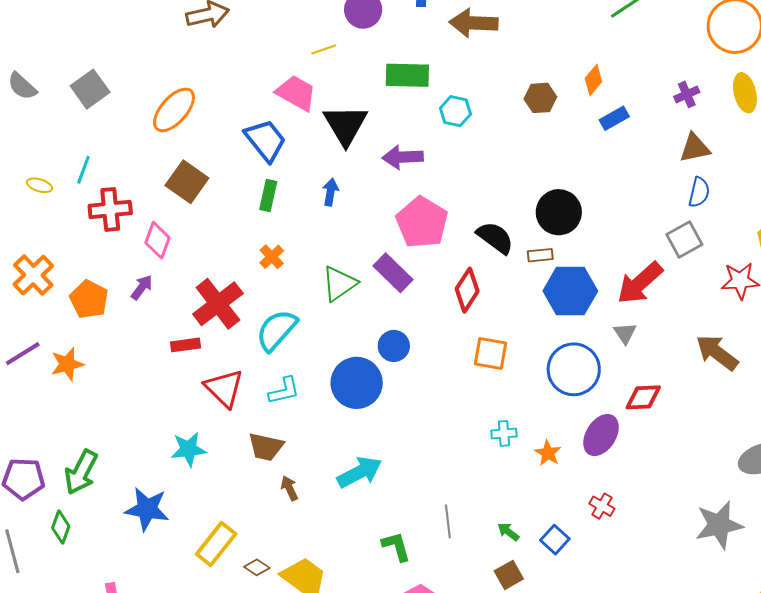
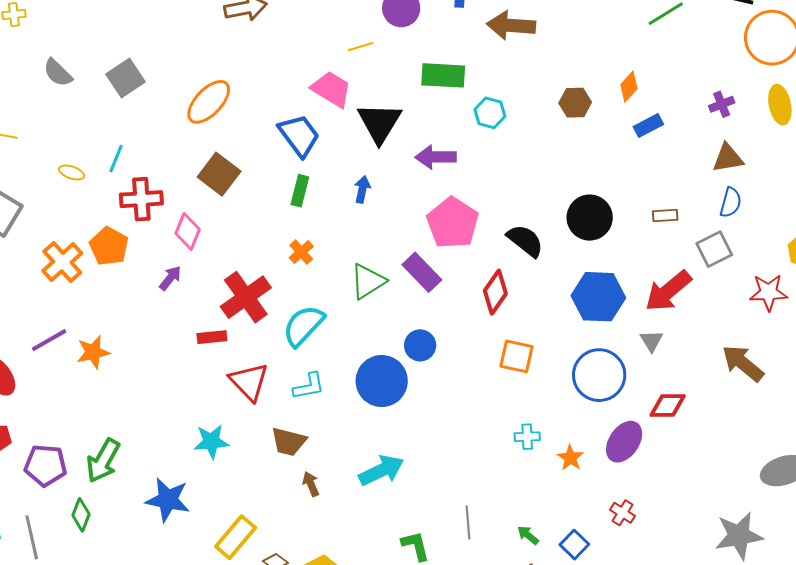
brown rectangle: (540, 255) -> (665, 216), moved
orange pentagon: (89, 299) -> (109, 246), moved

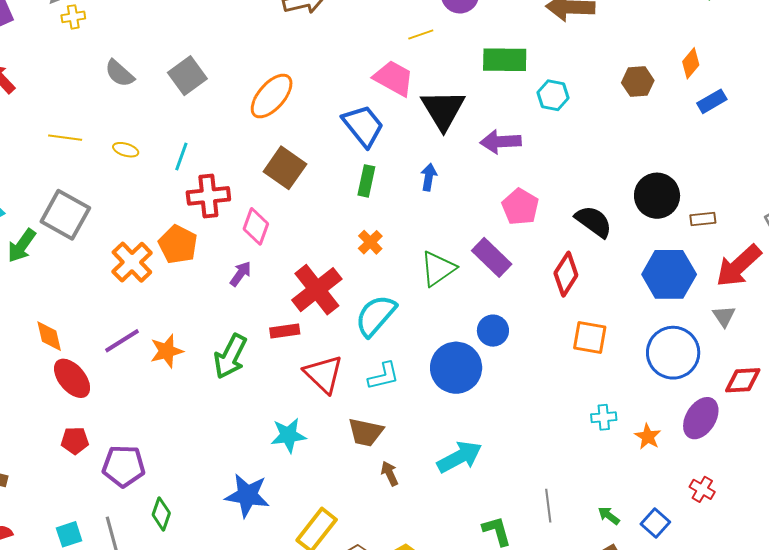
yellow ellipse: (72, 172) -> (126, 150), moved
brown rectangle: (665, 216) -> (703, 219), moved
pink pentagon: (453, 223) -> (520, 207), size x0.7
green arrow: (103, 461) -> (230, 356), moved

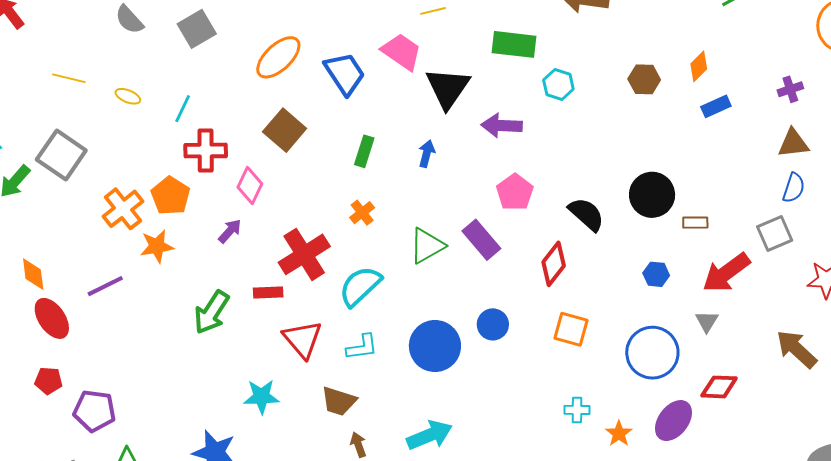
blue trapezoid: (363, 126) -> (345, 73), moved
blue hexagon: (669, 274) -> (656, 274), size x0.5
blue circle: (493, 331) -> (493, 324), moved
orange star: (167, 351) -> (157, 246), moved

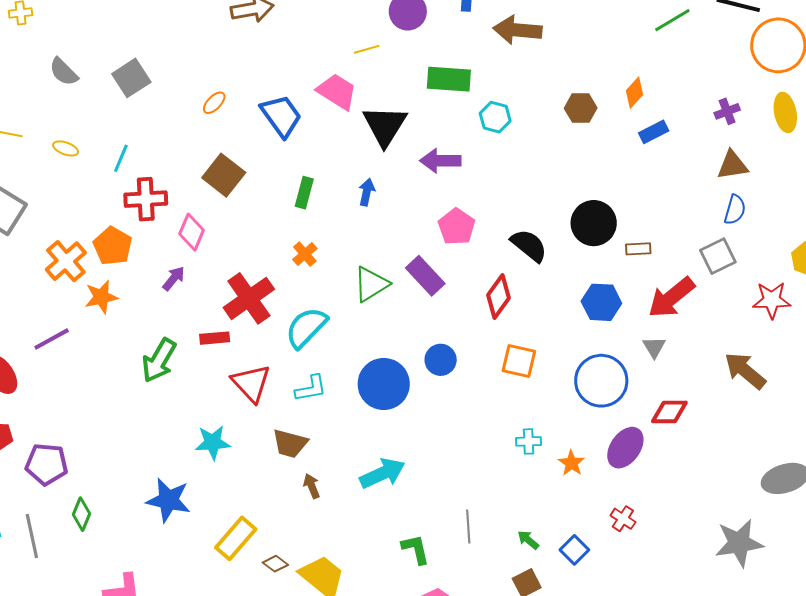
orange ellipse: (278, 57) -> (214, 103), size x0.5
blue hexagon: (656, 274) -> (601, 302), size x1.5

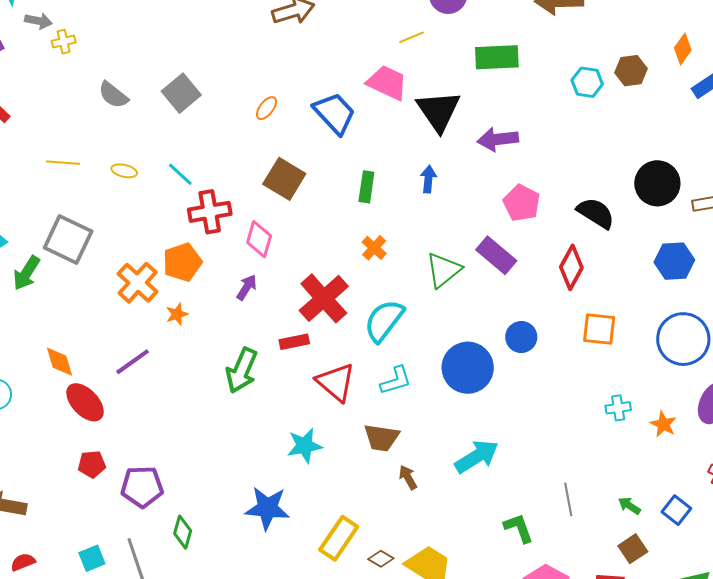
cyan hexagon: (495, 117) -> (587, 82), moved
cyan line: (121, 158) -> (180, 174), turned -64
orange pentagon: (113, 246) -> (182, 262), turned 30
orange star: (101, 297) -> (177, 314), size x0.7

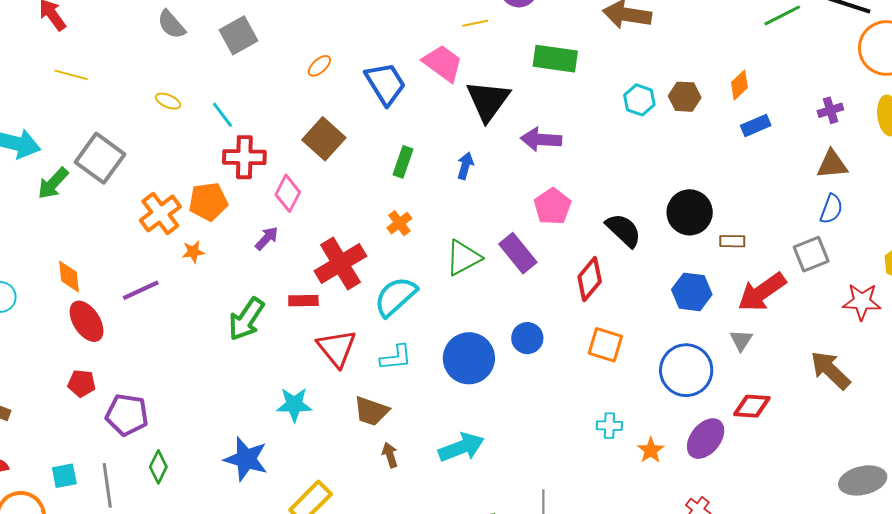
yellow line: (63, 163) -> (71, 75), moved

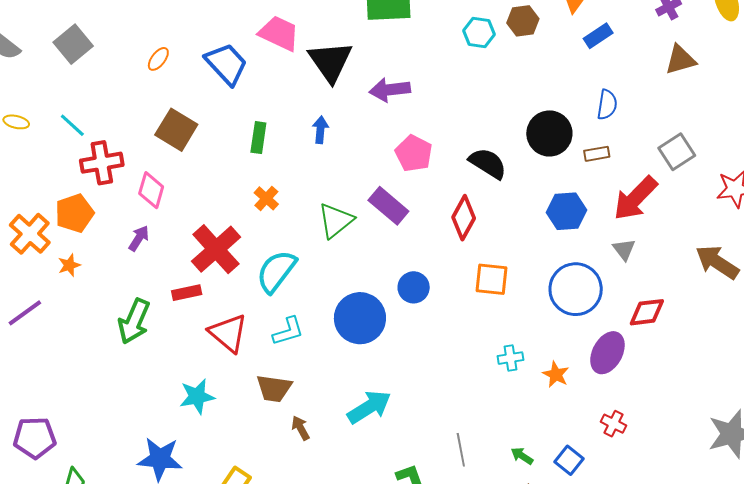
blue semicircle: (831, 209) -> (607, 105), moved

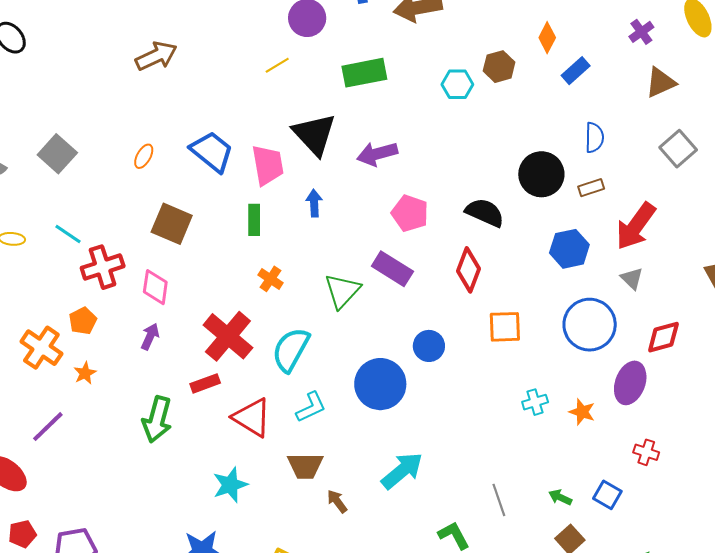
pink trapezoid: (279, 33) -> (268, 165), moved, turned 63
gray square: (677, 152) -> (678, 149), moved
orange pentagon: (74, 213) -> (83, 321), size x0.7

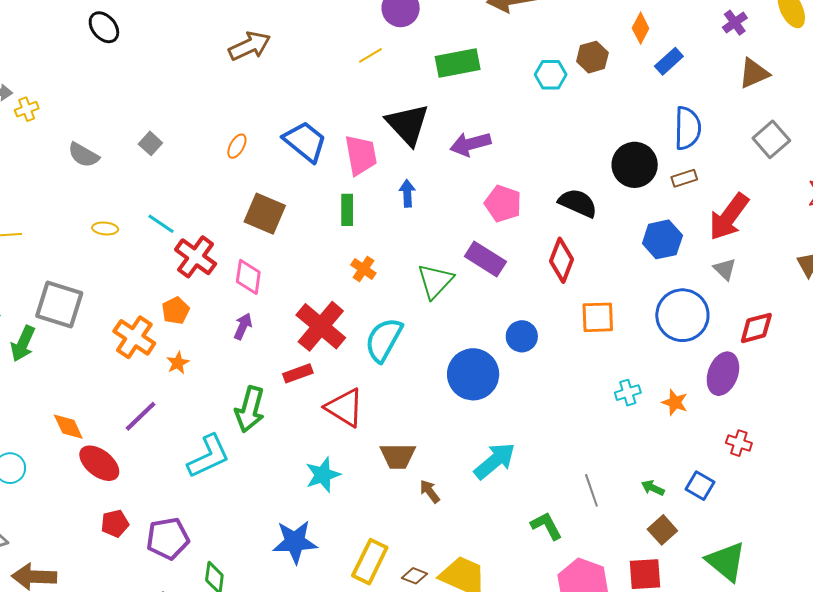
blue semicircle: (594, 138) -> (688, 128), size x1.4
gray square: (57, 154) -> (150, 143), size x0.6
red cross: (103, 267) -> (196, 257), turned -36
cyan L-shape: (311, 407) -> (209, 456), moved, size x1.4

